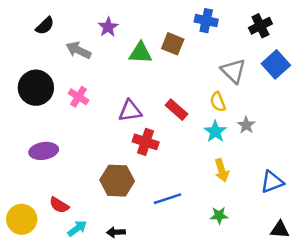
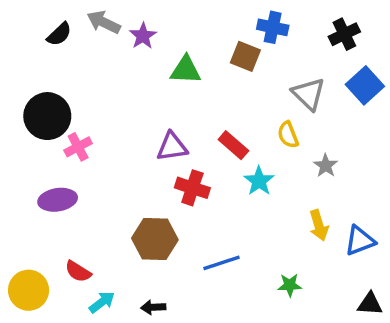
brown square: (173, 44) -> (245, 56), moved
gray arrow: (78, 50) -> (104, 22), moved
pink cross: (78, 97) -> (78, 147), moved, turned 30
cyan star: (215, 132) -> (259, 181), moved
yellow arrow: (222, 170) -> (319, 225), moved

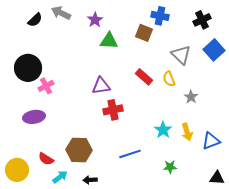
purple star: (143, 36) -> (95, 20), moved
red rectangle: (233, 145) -> (144, 77), moved
cyan star: (259, 181) -> (163, 130), moved
red cross: (192, 188) -> (113, 110), turned -30
brown hexagon: (155, 239) -> (79, 150), moved

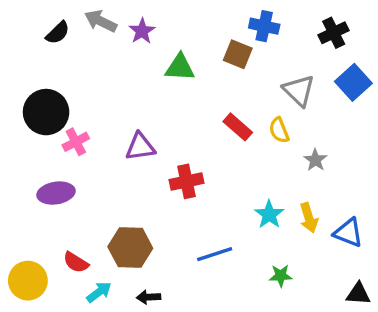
purple star: (95, 20) -> (142, 31), moved
purple triangle: (101, 86) -> (140, 147), moved
blue triangle: (211, 141) -> (348, 233), turned 42

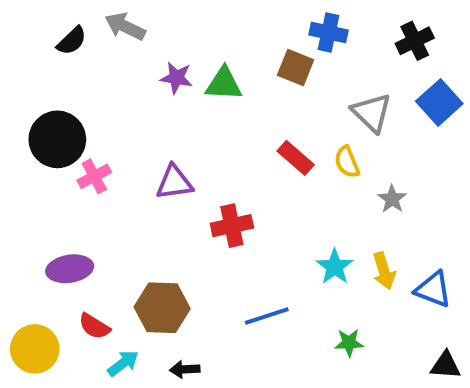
purple star: (142, 31) -> (176, 78), moved, turned -30
purple ellipse: (56, 193) -> (70, 269), moved

